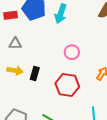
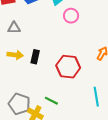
pink circle: (72, 52) -> (71, 16), moved

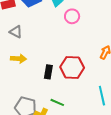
gray triangle: (14, 28) -> (16, 32), turned 32
black rectangle: (35, 57) -> (48, 72), moved

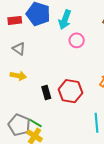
black rectangle: (48, 72) -> (46, 93), turned -32
green line: (57, 102) -> (35, 123), moved

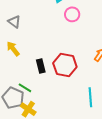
yellow arrow: (18, 76) -> (13, 49), turned -140
green line: (35, 123) -> (25, 88), moved

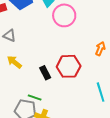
pink circle: (72, 14) -> (64, 15), size x1.5

